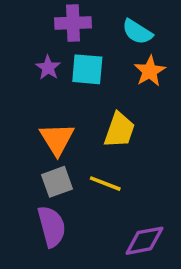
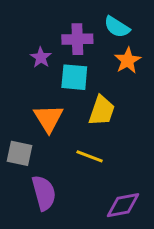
purple cross: (73, 23) -> (77, 39), moved
cyan square: (87, 69) -> (74, 77), moved
gray square: (57, 182) -> (19, 153), moved, turned 32

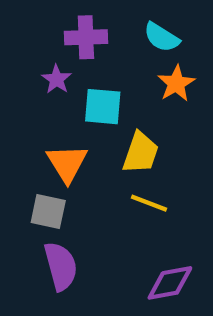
purple cross: (77, 39) -> (86, 37), moved
gray square: (19, 153) -> (48, 212), moved
yellow line: (90, 156) -> (149, 203), moved

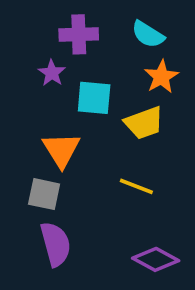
yellow trapezoid: (141, 153) -> (144, 123), moved, turned 51
purple diamond: (170, 283) -> (156, 259), turned 39

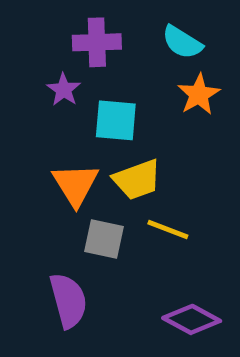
yellow trapezoid: (144, 123) -> (137, 180), moved
gray square: (44, 194) -> (104, 239), moved

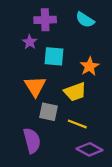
orange star: (199, 94) -> (89, 66), moved
yellow trapezoid: (137, 180) -> (75, 92), moved
yellow line: (168, 229) -> (77, 124), moved

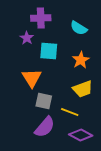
cyan semicircle: (85, 20) -> (79, 28), moved
yellow trapezoid: (75, 92) -> (83, 89), moved
purple semicircle: (32, 141) -> (45, 127), moved, turned 55

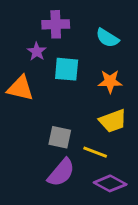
orange star: (81, 60) -> (110, 81), turned 30
orange triangle: (32, 78) -> (20, 88), moved, turned -45

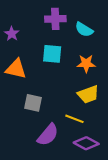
purple cross: (56, 24) -> (55, 19), moved
purple star: (37, 52) -> (12, 34), moved
gray square: (60, 137) -> (33, 103), moved

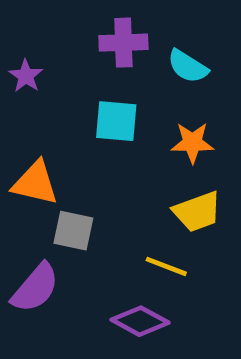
orange triangle: (16, 69) -> (35, 183), moved
purple semicircle: (48, 135) -> (35, 288), moved
purple diamond: (86, 143) -> (140, 321), moved

